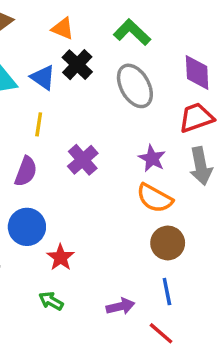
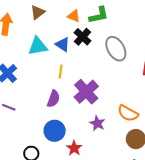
green L-shape: (132, 32) -> (99, 15), moved, turned 125
purple star: (152, 158) -> (97, 123), moved
purple cross: (83, 160) -> (86, 92), size x1.4

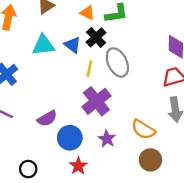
gray ellipse: (116, 49) -> (117, 62), moved
yellow line: (61, 72) -> (89, 69), moved
purple semicircle: (53, 99) -> (47, 118), moved, turned 36
blue circle: (55, 131) -> (70, 138), moved

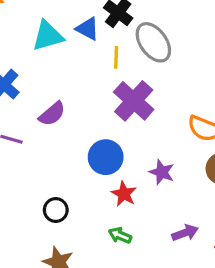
purple semicircle: (47, 118) -> (52, 114), moved
purple star: (107, 139) -> (162, 172), moved

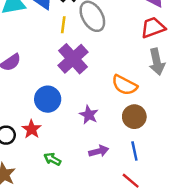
red star: (124, 194) -> (32, 129), moved
purple arrow: (185, 233) -> (99, 151), moved

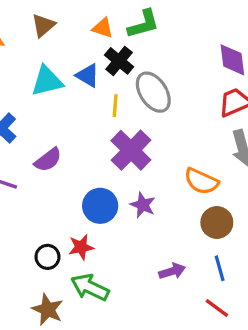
purple star: (89, 115) -> (143, 205), moved
red star: (32, 129) -> (81, 247), turned 30
green arrow: (52, 159) -> (90, 287), moved, size x1.6

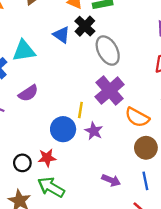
cyan triangle: (47, 81) -> (24, 51), moved
yellow line: (115, 106) -> (80, 110), moved
purple cross: (131, 150) -> (110, 91), moved
purple arrow: (172, 271) -> (111, 180), turned 36

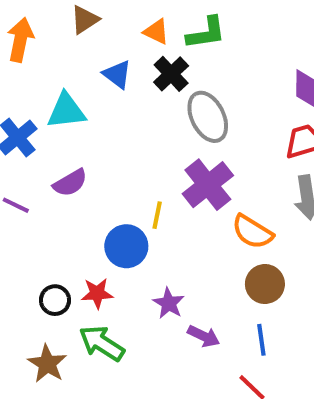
blue triangle: (61, 35) -> (117, 74), moved
purple star: (94, 131) -> (169, 303), moved

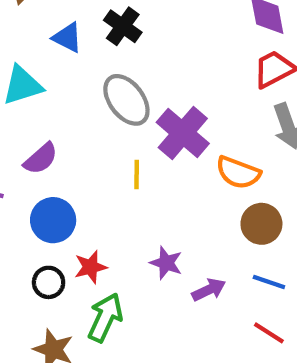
gray ellipse: (208, 117) -> (126, 100), moved
blue circle: (126, 246) -> (53, 220), moved
purple arrow: (204, 336) -> (209, 290), turned -40
blue line: (261, 340) -> (269, 282), turned -52
green arrow: (102, 343) -> (105, 318), turned 93

